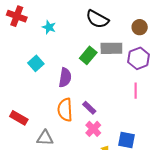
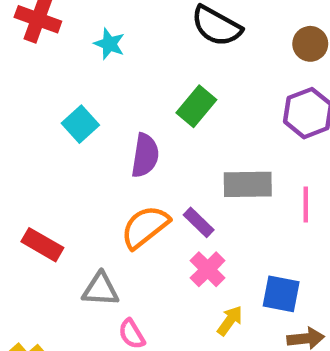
gray rectangle: (111, 48) -> (248, 184), moved
pink line: (136, 91) -> (306, 205), moved
orange semicircle: (65, 110) -> (145, 227), turned 55

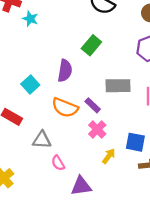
cyan star: (109, 44) -> (30, 19), moved
cyan square: (80, 124) -> (30, 84), moved
orange semicircle: (145, 227) -> (65, 108), turned -120

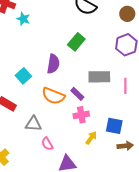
pink cross: (97, 129) -> (81, 115), turned 35

